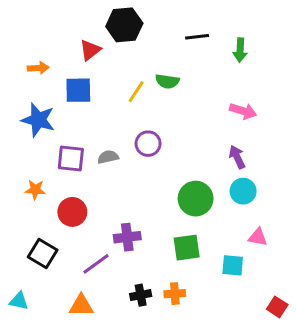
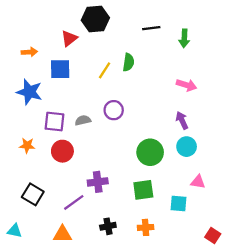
green semicircle: (167, 81) -> (128, 62), turned -90
red circle: (72, 212) -> (62, 151), moved
orange cross: (175, 294) -> (146, 227), moved

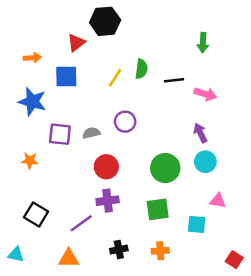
black line: (151, 28) -> (174, 80), moved
red circle: (62, 151) -> (106, 167), moved

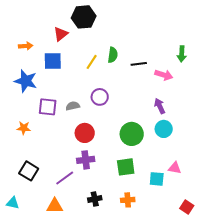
green arrow: (203, 43) -> (182, 54), moved
pink triangle: (218, 201) -> (175, 168), moved

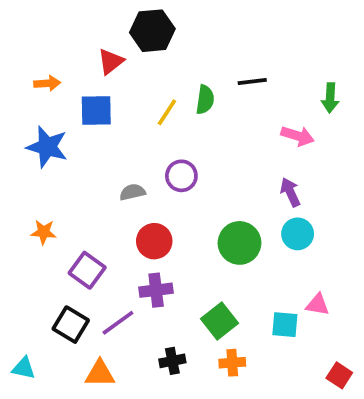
black line: (139, 64) -> (252, 81), moved
purple square: (48, 107) -> (87, 270), moved, turned 30
green square: (126, 167) -> (220, 321), moved, turned -30
black square: (29, 171) -> (71, 325), moved

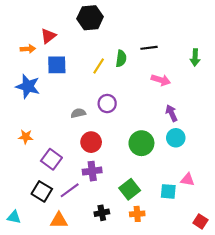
red triangle: (111, 62) -> (48, 36), moved
pink arrow: (298, 136) -> (161, 80), moved

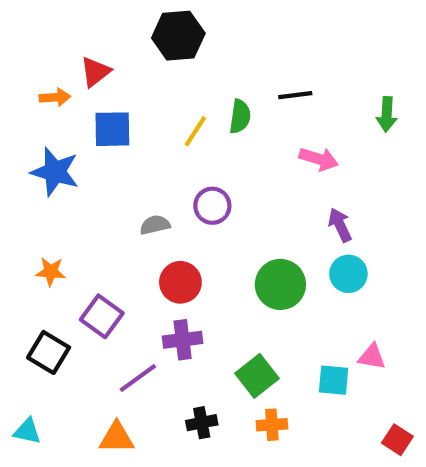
black square: (42, 191) -> (49, 352), moved

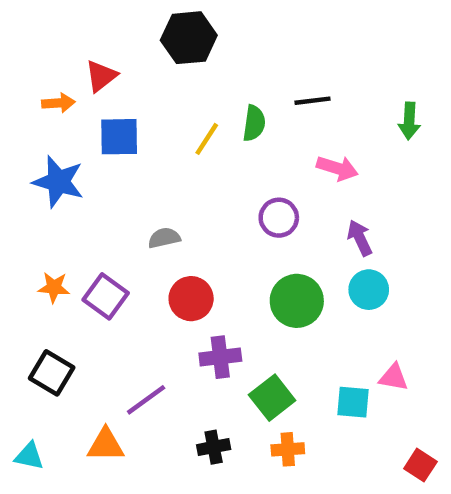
purple circle: (212, 206) -> (279, 218), moved
purple square: (102, 316) -> (106, 296), moved
purple cross: (183, 340) -> (220, 357), moved
orange triangle: (117, 438) -> (106, 445), moved

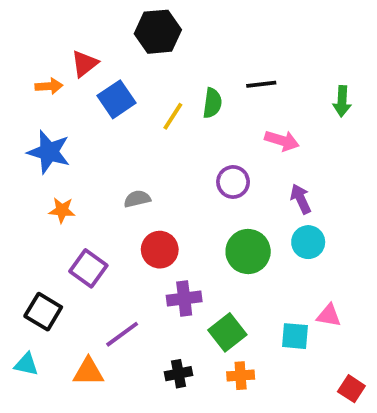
blue square: (119, 137) -> (117, 99), moved, turned -33
orange star: (54, 287) -> (62, 210), moved
purple square: (106, 296) -> (88, 268), moved
cyan triangle: (29, 456) -> (26, 364), moved

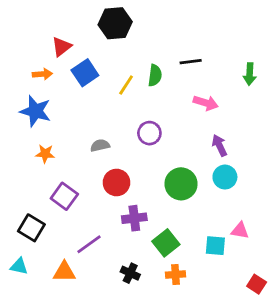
orange arrow: (49, 86) -> (42, 74), moved
purple circle: (233, 182) -> (149, 133), moved
black cross: (179, 374) -> (130, 273), turned 36

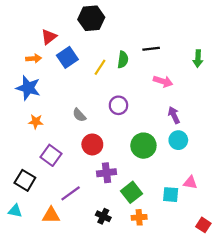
gray semicircle: (100, 145) -> (79, 115), turned -120

